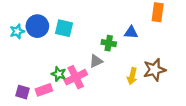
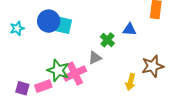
blue circle: (37, 26) -> (49, 21), moved
green cross: (109, 43) -> (107, 40), turned 32
green star: (59, 74) -> (58, 70), size x1.5
yellow arrow: (132, 76) -> (131, 82), moved

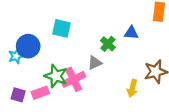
blue circle: (49, 21) -> (28, 46), moved
cyan star: (17, 28) -> (16, 56), moved

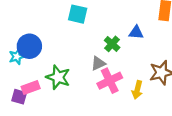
cyan square: (61, 28) -> (78, 14), moved
pink cross: (74, 79) -> (110, 81), moved
pink rectangle: (40, 93) -> (31, 88), moved

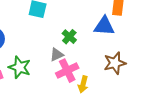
blue triangle: (136, 32) -> (104, 26), moved, size x1.5
yellow arrow: (137, 90) -> (83, 84), moved

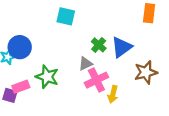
blue triangle: (104, 26) -> (122, 47), moved, turned -40

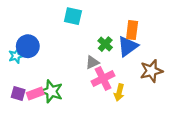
orange rectangle: (149, 13) -> (132, 30), moved
green star: (47, 77) -> (51, 91), moved
pink rectangle: (21, 87) -> (35, 94), moved

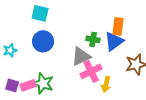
cyan square: (73, 16) -> (40, 13), moved
green cross: (105, 44) -> (93, 39), turned -32
blue circle: (28, 46) -> (43, 41), moved
gray triangle: (92, 62) -> (81, 56), size x1.5

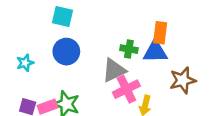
blue triangle: (114, 41) -> (155, 52), turned 35

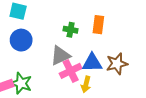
green cross: (129, 49) -> (71, 30), moved
blue triangle: (155, 52) -> (92, 63), moved

